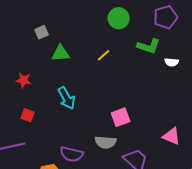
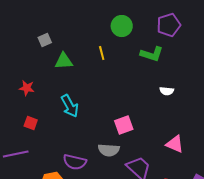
yellow line: (104, 55) -> (102, 53), moved, turned -64
white semicircle: (172, 62) -> (167, 91), moved

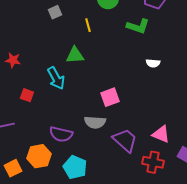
gray square: (45, 40) -> (55, 12), moved
green triangle: (64, 61) -> (75, 55), moved
red square: (31, 123) -> (27, 95), moved
pink triangle: (175, 144) -> (161, 134), moved

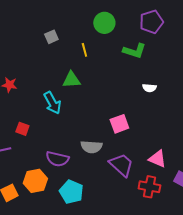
red square: (27, 95) -> (22, 129), moved
pink square: (110, 97) -> (119, 124), moved

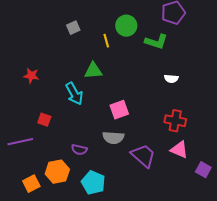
green circle: (104, 23) -> (126, 26), moved
pink square: (119, 124) -> (119, 110), moved
purple semicircle: (57, 159) -> (79, 150), size x0.7
red cross: (149, 187) -> (175, 121), moved

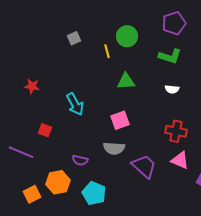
green L-shape: (156, 42) -> (170, 56), moved
green triangle: (93, 71) -> (126, 81), moved
purple line: (20, 142) -> (21, 152), turned 35

